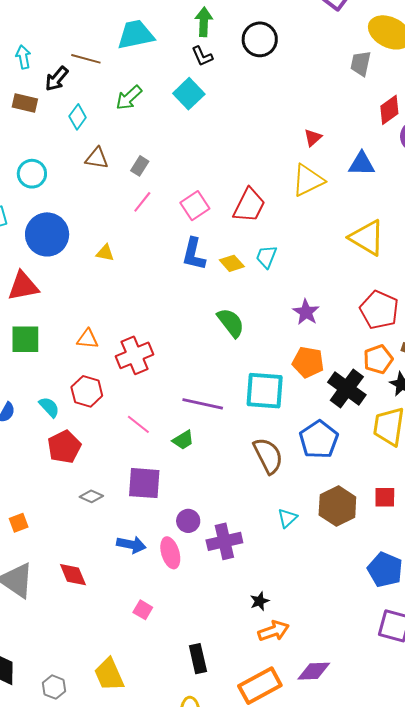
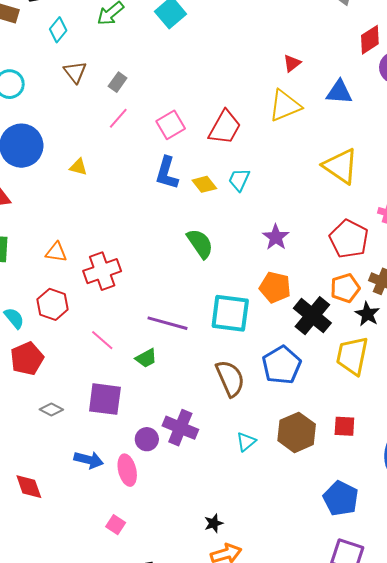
brown triangle: (97, 158) -> (75, 72), turned 40
purple cross: (224, 541) -> (180, 428), moved, turned 32
pink square: (143, 610) -> (116, 525), moved

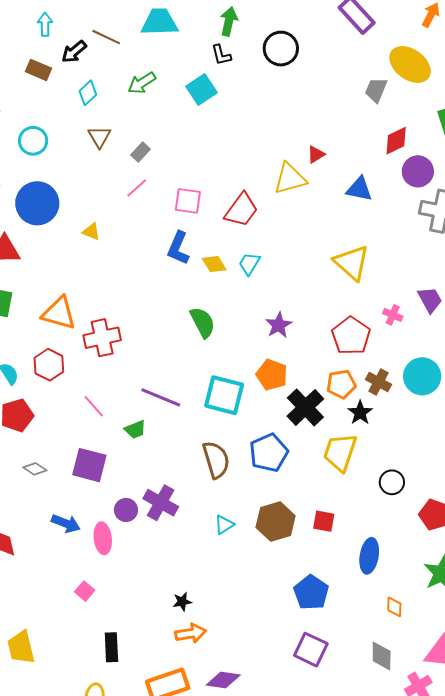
yellow triangle: (285, 106) -> (290, 179), moved
pink square: (171, 125) -> (188, 201), turned 32
orange triangle: (56, 252) -> (59, 313), size x1.6

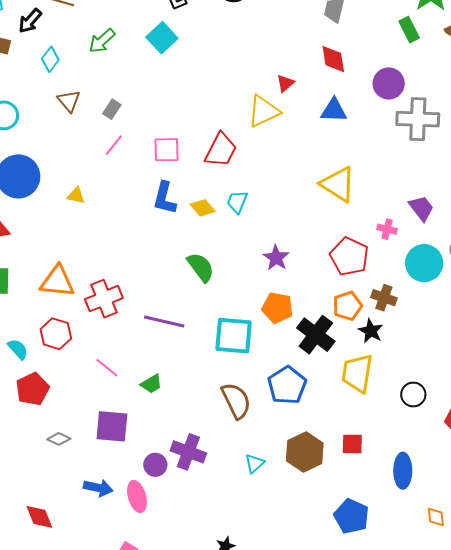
red diamond: (396, 141) -> (333, 59), moved, turned -64
cyan circle: (422, 376) -> (424, 263), moved
purple line: (161, 397) -> (164, 322), moved

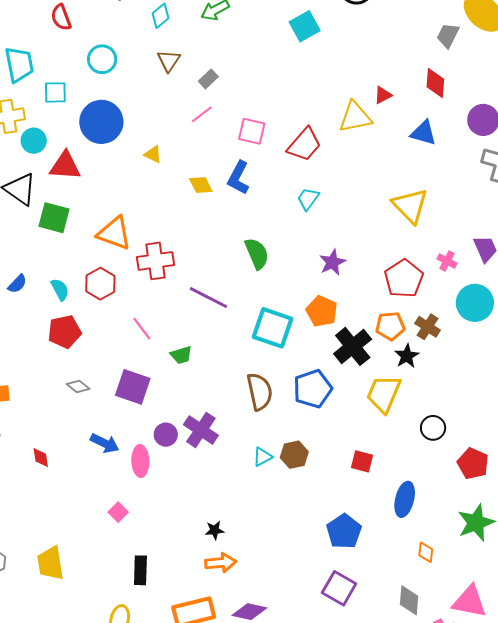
cyan square: (162, 38) -> (305, 26), moved
yellow diamond: (203, 208) -> (201, 185), moved
brown hexagon: (305, 452) -> (294, 455), moved, size x0.7
red diamond: (39, 517) -> (41, 458), size x0.7

